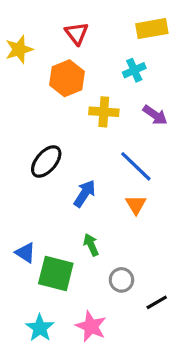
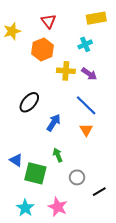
purple arrow: (155, 115) -> (89, 74), moved

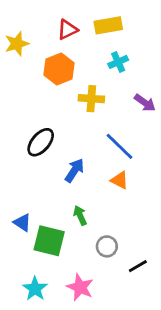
yellow rectangle: (96, 18) -> (108, 25), moved
red triangle: (49, 21) -> (67, 30), turned 42
purple arrow: (89, 74) -> (145, 103), moved
orange triangle: (86, 130) -> (120, 180), turned -32

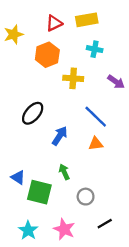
cyan cross: (118, 62) -> (95, 49), turned 35
orange triangle: (120, 180) -> (96, 144), turned -35
black line: (138, 266) -> (105, 224), moved

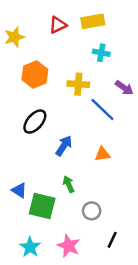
orange hexagon: (47, 55) -> (35, 74), moved
blue line: (96, 117) -> (102, 109), moved
black line: (105, 224) -> (112, 240), turned -35

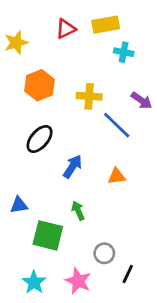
cyan cross: (101, 53) -> (124, 52), moved
blue triangle: (19, 190) -> (19, 205), moved, turned -42
gray circle: (92, 211) -> (104, 253), moved

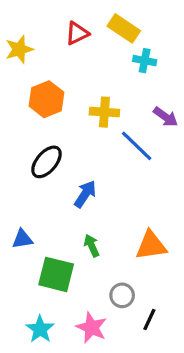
yellow rectangle: (106, 25) -> (124, 28), turned 44
orange triangle: (117, 176) -> (151, 246), moved, size x1.5

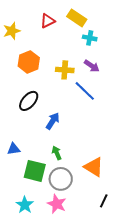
purple arrow: (166, 117) -> (92, 66), moved
orange triangle: (151, 246) -> (94, 167), moved, turned 40
gray circle: (122, 295) -> (61, 179), moved, size x1.5
black line: (149, 319) -> (104, 201), moved

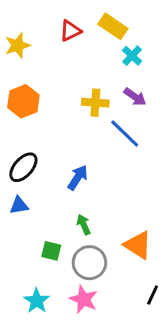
cyan cross: (90, 38) -> (132, 56), turned 32
orange hexagon: (29, 62) -> (23, 101), moved
black ellipse: (29, 101) -> (23, 167), moved
blue triangle: (14, 149) -> (19, 205), moved
green square: (35, 171) -> (51, 251), size x0.6

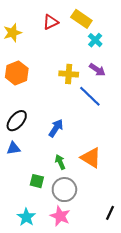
orange triangle: (138, 245) -> (91, 158), moved

